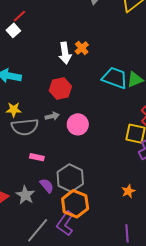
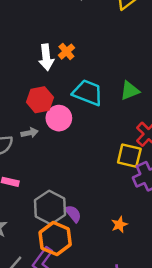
cyan trapezoid: (115, 78) -> (88, 93), moved
pink circle: (78, 124) -> (59, 118), moved
purple semicircle: (47, 186) -> (73, 214), moved

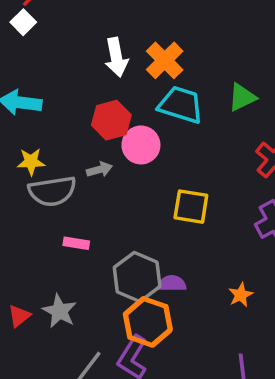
orange cross: (66, 52) -> (165, 60), moved, size x1.5
yellow square: (129, 156) -> (191, 207), moved
purple semicircle: (73, 214) -> (172, 284), turned -48

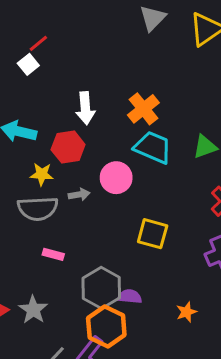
white arrow: (116, 57) -> (85, 108), moved
red hexagon: (111, 120) -> (68, 147), moved
yellow star: (31, 162) -> (42, 174), moved

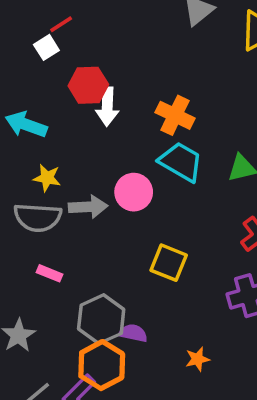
orange cross: (143, 109) -> (175, 115), turned -32
red hexagon: (68, 147) -> (88, 85), moved
gray arrow: (79, 195) -> (88, 207), size x1.5

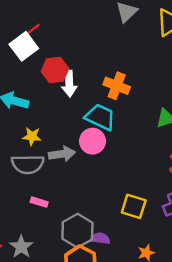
white square: (46, 47) -> (24, 46), size x1.6
cyan trapezoid: (181, 162) -> (100, 117), moved
yellow square: (169, 263) -> (134, 206), moved

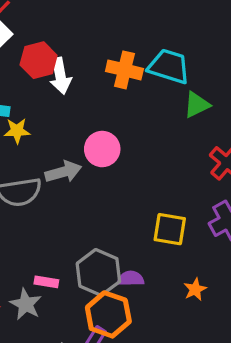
cyan trapezoid: (100, 117) -> (169, 66), moved
yellow star: (32, 136) -> (17, 131), moved
pink rectangle: (39, 202) -> (46, 282), moved

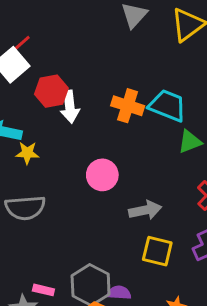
gray arrow: (63, 172) -> (145, 210), moved

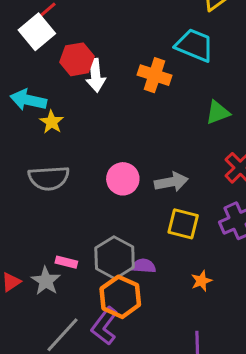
cyan trapezoid: (168, 106) -> (194, 45), moved
yellow star: (27, 153) -> (52, 122), turned 30
pink circle: (102, 175) -> (123, 179), moved

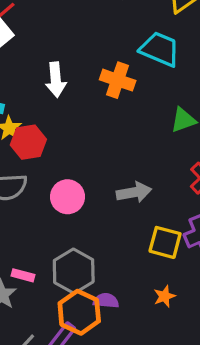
red hexagon: (77, 59) -> (28, 142), moved
pink circle: (123, 179) -> (67, 197), moved
yellow square: (183, 224) -> (165, 242), moved
purple semicircle: (144, 266) -> (106, 301), moved

